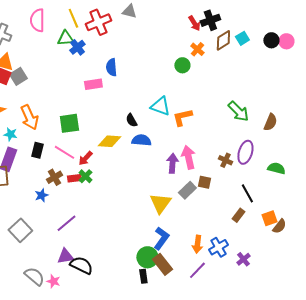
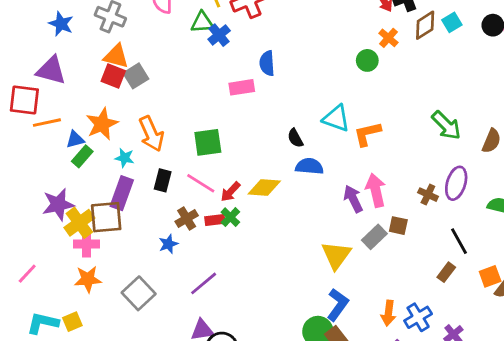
yellow diamond: (109, 141) -> (264, 187), moved
purple arrow: (172, 163) -> (353, 199), turned -30

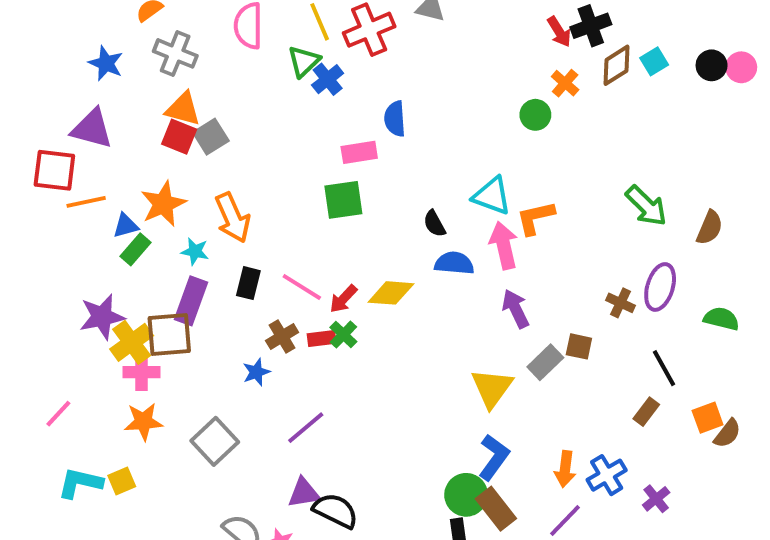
green triangle: (202, 22) -> (304, 61), turned -40
green square: (208, 142) -> (343, 200), moved
pink arrow: (376, 190) -> (504, 245), moved

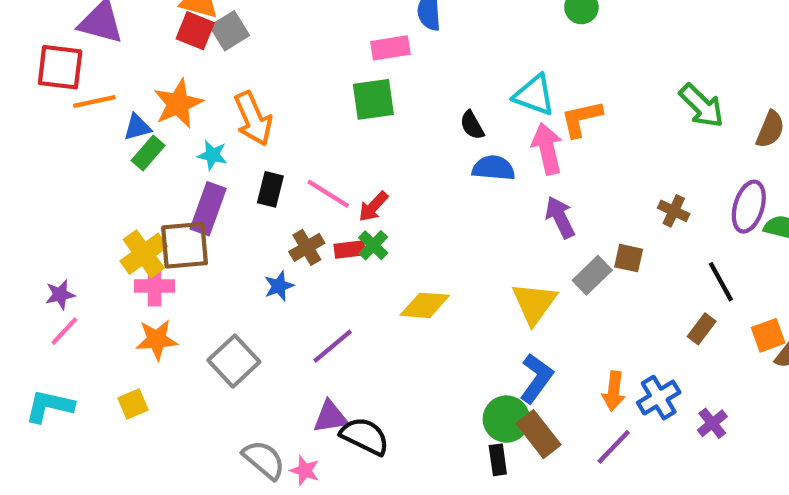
purple ellipse: (660, 287) -> (749, 207), moved
yellow diamond: (391, 293) -> (425, 305), moved
purple star: (102, 317) -> (60, 295), moved, size x0.6
cyan L-shape: (80, 483) -> (49, 406), moved

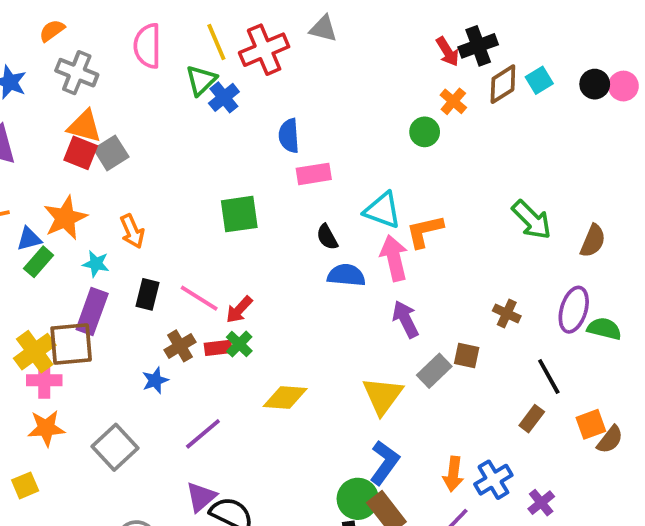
pink rectangle: (390, 48) -> (314, 174), moved
orange arrow: (253, 119) -> (132, 231), size x0.7
purple triangle: (330, 417) -> (201, 497), turned -32

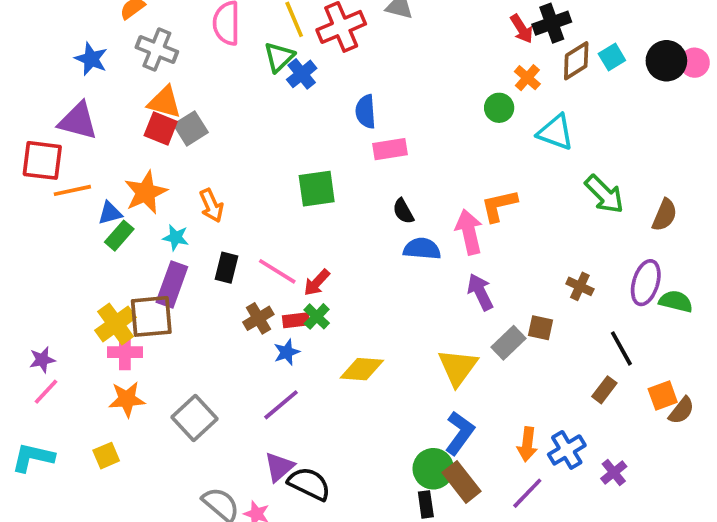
black circle: (595, 84) -> (666, 61), size x1.4
cyan triangle: (383, 210) -> (555, 132), moved
blue star: (155, 380) -> (287, 352), moved

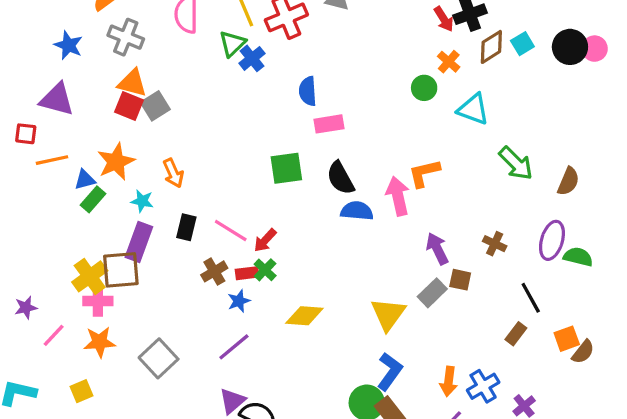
red square: (42, 160) -> (26, 134), size x0.6
green square: (317, 189) -> (286, 168), moved
black semicircle: (403, 211) -> (340, 178), size x1.5
purple arrow: (480, 292) -> (437, 249), moved
pink line: (46, 392) -> (54, 335), moved

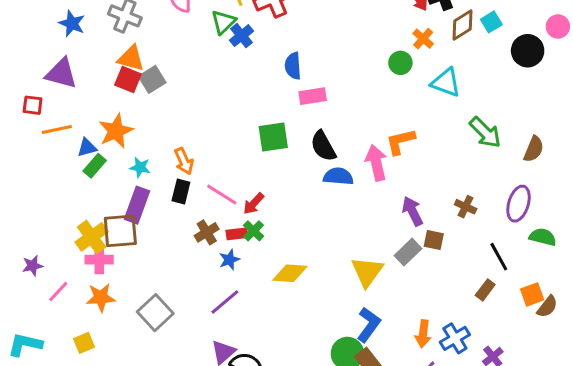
black circle: (570, 47) -> (528, 51), moved
orange arrow: (173, 173) -> (184, 161), moved
green semicircle: (578, 257) -> (543, 237), moved

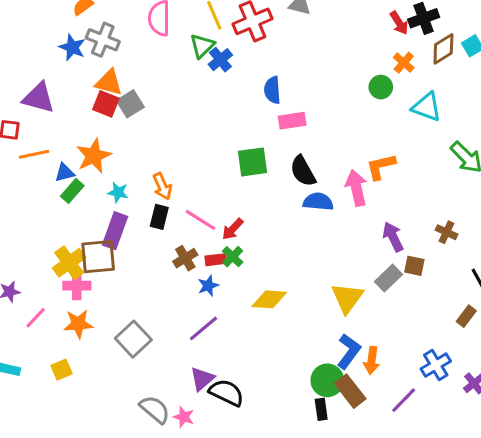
blue star: (72, 23) -> (72, 47), moved
orange arrow: (423, 334) -> (372, 360), moved

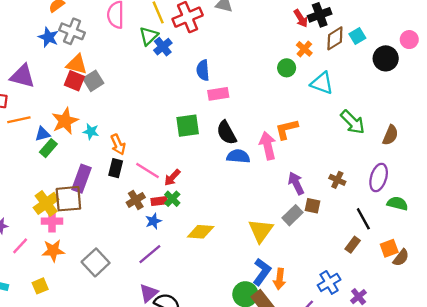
cyan star: (118, 192) -> (91, 132), moved

